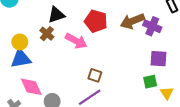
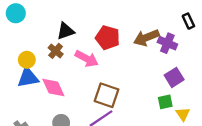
purple square: (158, 59) -> (174, 77), turned -36
brown square: (95, 75) -> (107, 95), size x1.6
pink diamond: (31, 87) -> (53, 87), moved

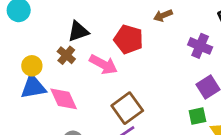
brown arrow: (146, 38) -> (163, 15), moved, size x0.6
brown square: (107, 95) -> (127, 108), turned 35

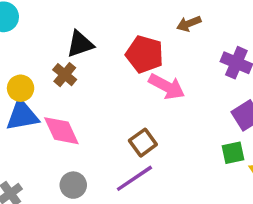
pink arrow: (103, 64) -> (167, 87), moved
brown square: (127, 108) -> (143, 143), size x0.7

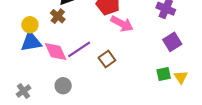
green square: (233, 153) -> (164, 74), moved
purple line: (134, 178) -> (79, 49), moved

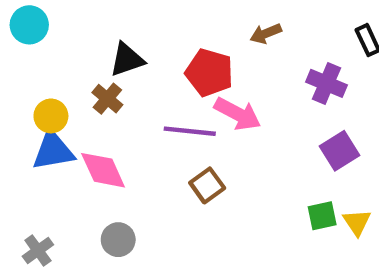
purple line: (79, 49) -> (190, 131), moved, turned 40

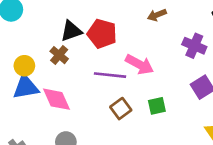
red pentagon: (209, 73) -> (102, 34), moved
green square: (322, 216) -> (157, 106), moved

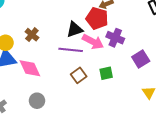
black triangle: (71, 31) -> (75, 30), moved
red pentagon: (102, 34) -> (97, 18), moved
purple cross: (194, 46) -> (115, 38), moved

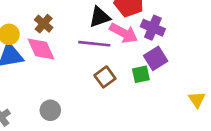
purple square: (141, 59) -> (156, 58), moved
pink diamond: (30, 68) -> (41, 49), moved

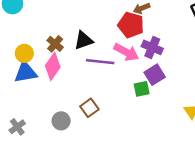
black triangle: (100, 17) -> (84, 40), moved
pink diamond: (41, 49) -> (53, 66), turned 60
brown square: (105, 77) -> (89, 108), moved

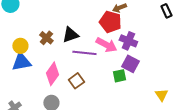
pink diamond: (53, 66) -> (52, 74), moved
purple square: (155, 75) -> (130, 64), turned -30
brown square: (89, 108) -> (76, 81), moved

